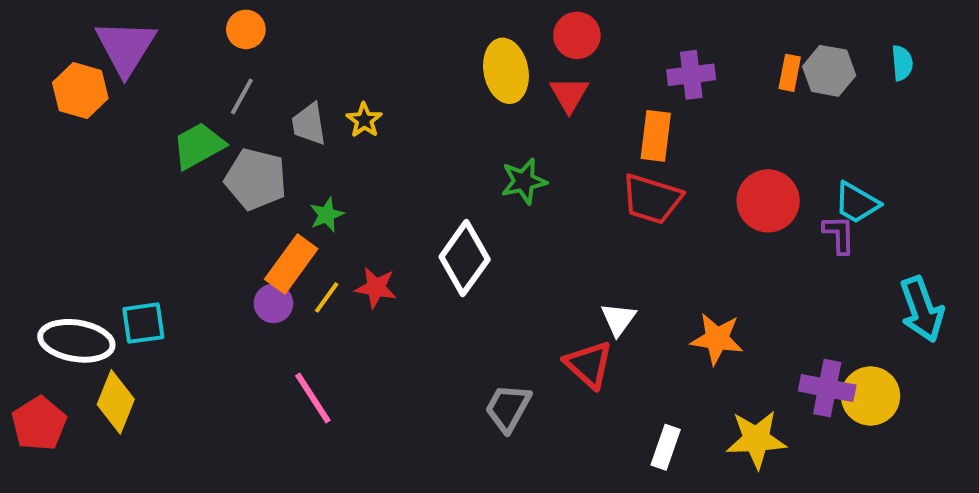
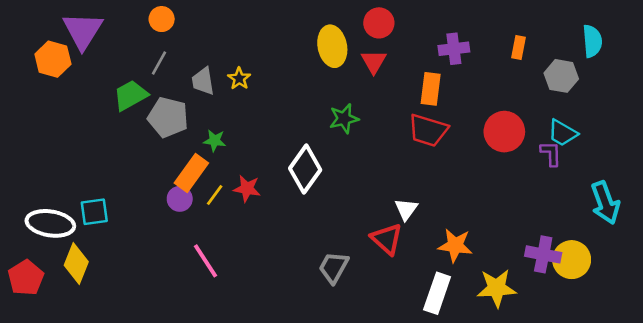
cyan semicircle: (902, 63) -> (592, 41), size x1.4
gray hexagon: (829, 71) -> (561, 76), moved
green star: (327, 215) -> (215, 141), turned 30
orange star: (717, 339) -> (455, 245), moved
white rectangle: (666, 447) -> (437, 293), size x1.4

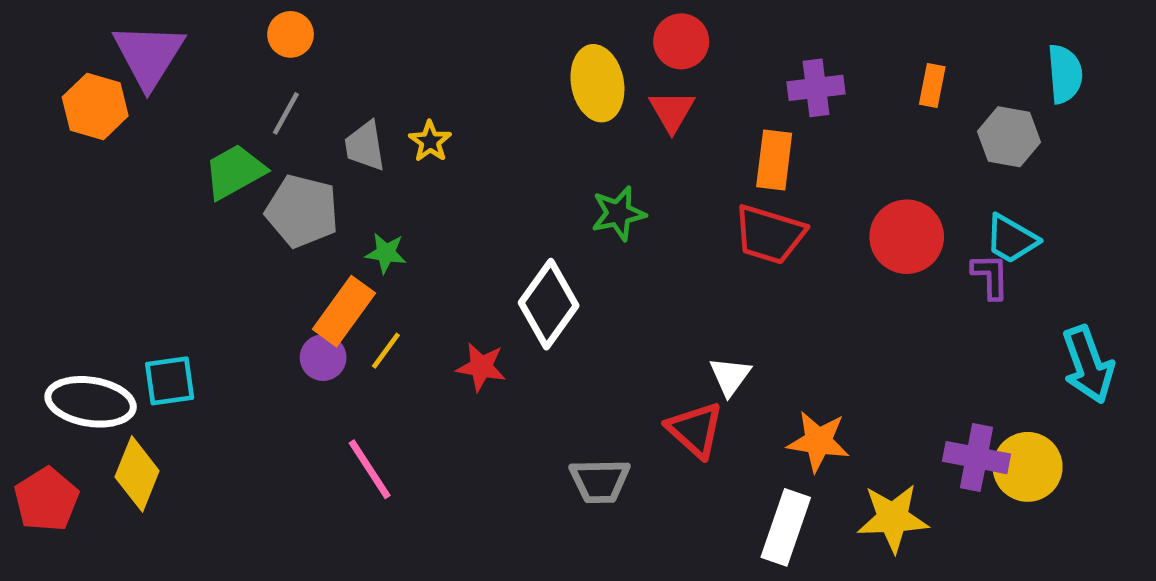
red star: (247, 188) -> (481, 367), moved
gray trapezoid: (334, 267) -> (600, 481), turned -120

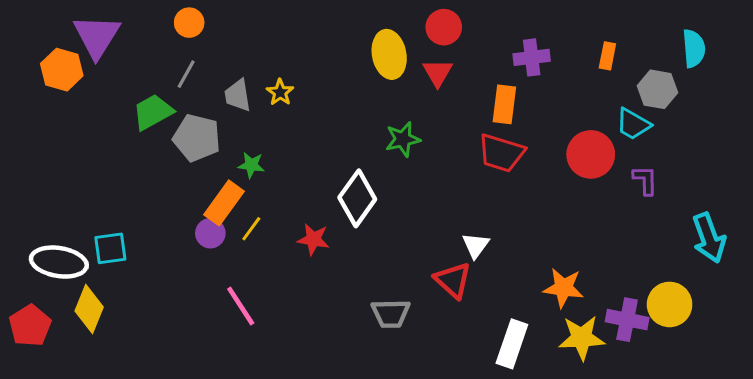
cyan trapezoid: (1011, 239) -> (633, 124), moved
orange star: (818, 441) -> (563, 288), moved
purple cross: (976, 458) -> (627, 320), moved

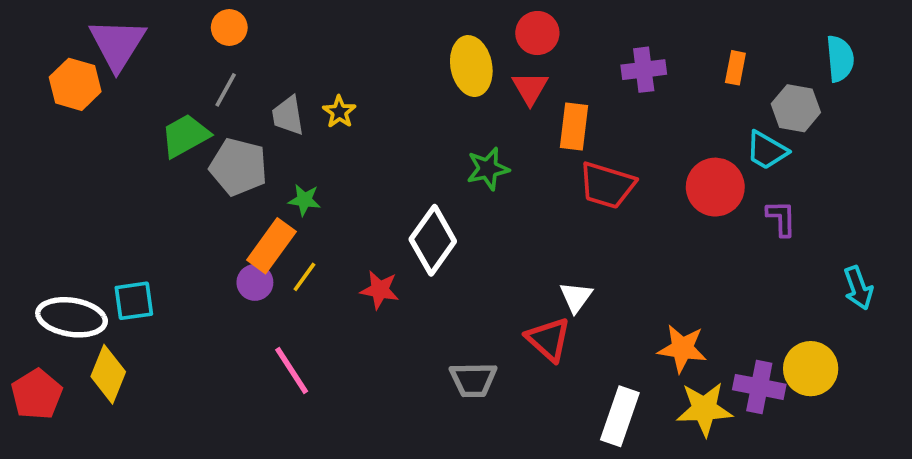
orange rectangle: (504, 104) -> (574, 127), moved
cyan arrow: (709, 238) -> (858, 288), size x0.7

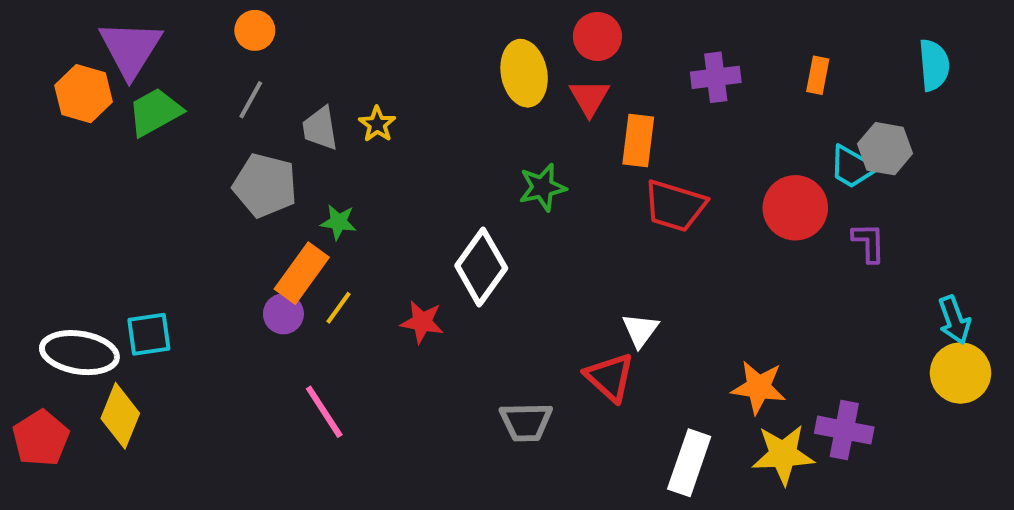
gray hexagon: (796, 108) -> (885, 149), moved
green trapezoid: (185, 136) -> (155, 112), moved
yellow circle: (811, 369) -> (960, 373), moved

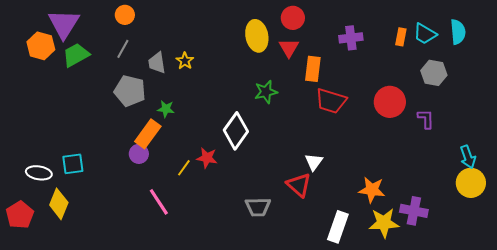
cyan trapezoid: (852, 167) -> (425, 34), moved
yellow line: (338, 308) -> (184, 168), moved
white ellipse: (79, 353) -> (39, 173), size x0.7

